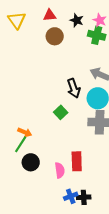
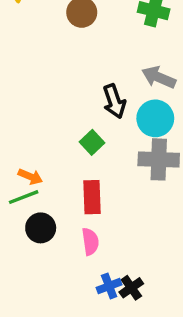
green line: (21, 144) -> (24, 197), turned 36
red rectangle: (77, 161) -> (92, 197), moved
black cross: (84, 197) -> (131, 288), turned -32

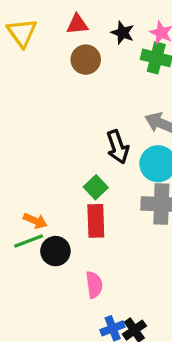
red rectangle: (92, 197) -> (96, 221), moved
black circle: (41, 228) -> (55, 251), moved

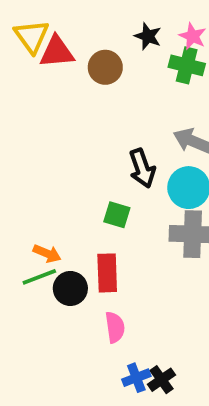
red triangle: (77, 24) -> (57, 52), moved, size x1.4
green square: (96, 187) -> (117, 215), turned -30
red rectangle: (96, 221) -> (107, 273), moved

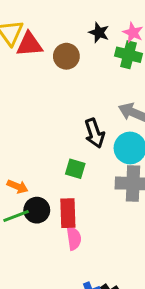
orange arrow: (47, 254) -> (18, 186), moved
black circle: (70, 288) -> (37, 210), moved
pink semicircle: (115, 327) -> (74, 238), moved

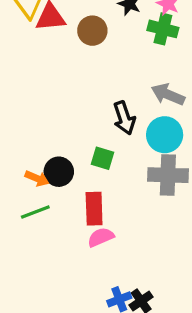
black circle: (37, 210) -> (59, 172), moved
pink semicircle: (74, 238) -> (101, 237), turned -105

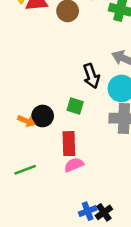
green line: (35, 212) -> (25, 170), moved

